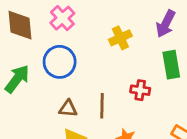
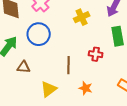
brown triangle: (68, 109) -> (24, 67), moved

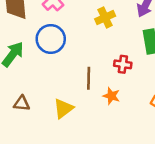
brown triangle: (24, 67) -> (22, 103), moved
orange star: (86, 88) -> (111, 96), moved

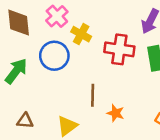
yellow cross: (105, 18) -> (81, 34), moved, turned -36
red cross: (123, 64) -> (119, 49), moved, size x1.6

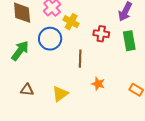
red cross: (119, 49) -> (101, 34), size x0.7
brown line: (93, 95) -> (80, 59), moved

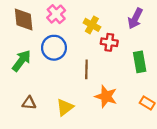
yellow cross: (71, 22) -> (92, 25), moved
green rectangle: (129, 41) -> (140, 62), moved
orange star: (98, 84) -> (106, 96), size x1.5

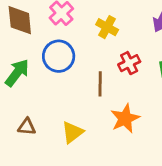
red cross: (109, 42) -> (129, 63), moved, turned -35
orange star: (106, 96) -> (125, 118), turned 30

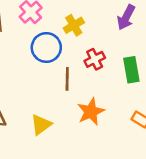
yellow cross: (107, 27) -> (74, 25), turned 30
blue circle: (59, 56) -> (46, 47), moved

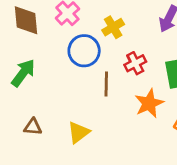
orange star: (91, 112) -> (149, 103), moved

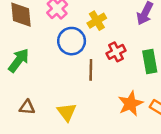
orange star: (149, 103) -> (130, 104), moved
yellow triangle: (79, 132) -> (67, 112), turned -30

